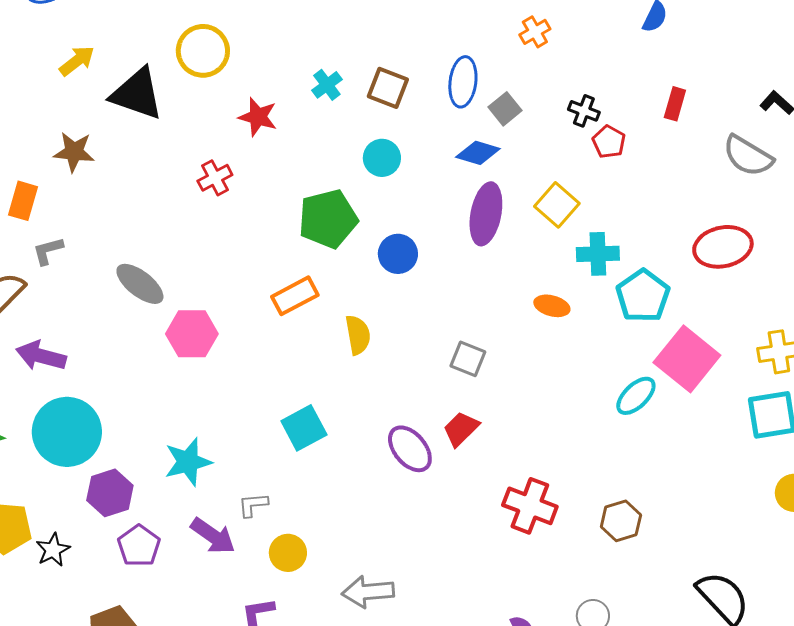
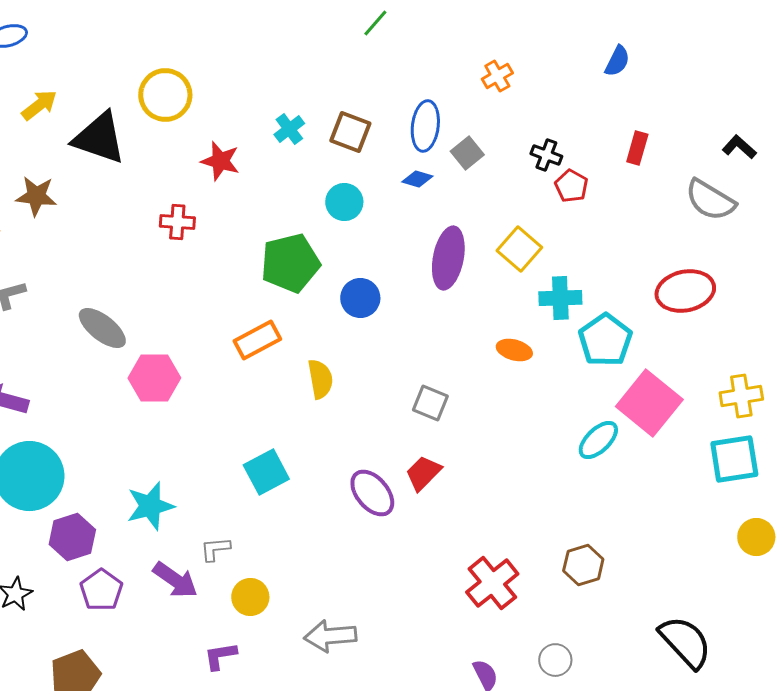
blue diamond: (478, 153) -> (417, 179), moved, size x0.7
red cross: (215, 178) -> (177, 222), turned 32
red cross: (530, 506) -> (492, 583), moved, turned 30

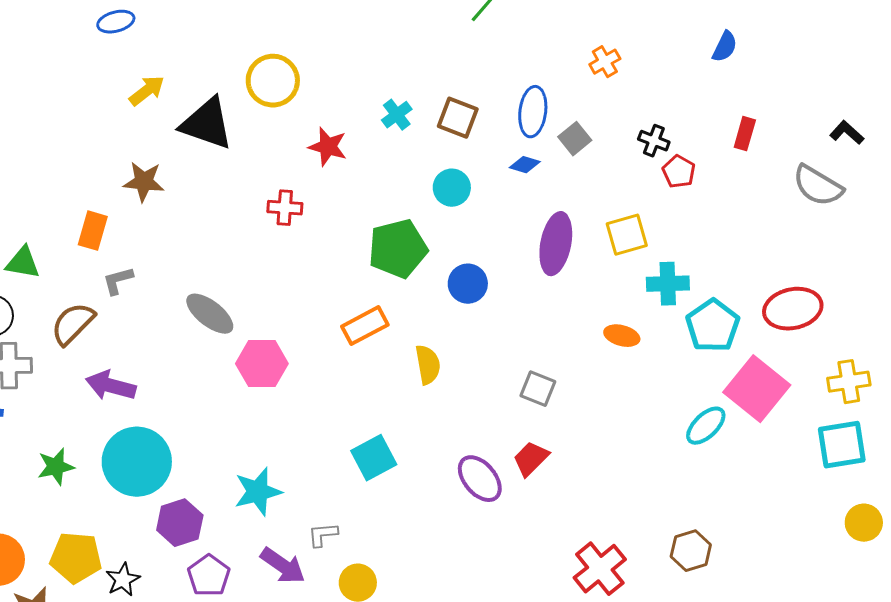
yellow square: (519, 249) -> (627, 235), turned 33
red ellipse: (685, 291) -> (793, 309), moved

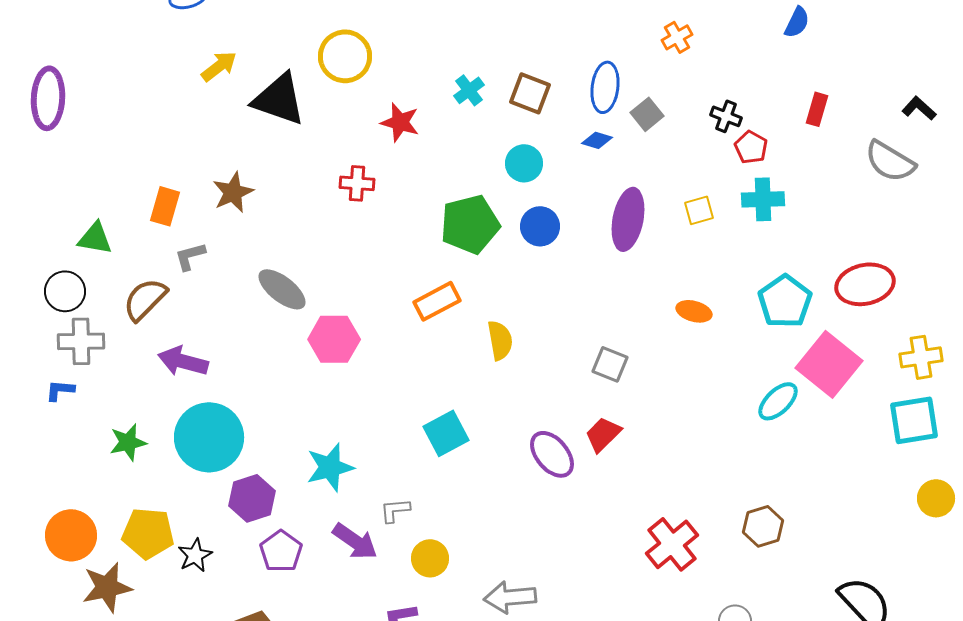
brown star: (144, 182) -> (233, 192), moved, turned -30
yellow square: (627, 235) -> (699, 210), size x0.7
blue circle: (468, 284) -> (540, 226), moved
cyan cross: (668, 284) -> (763, 199), moved

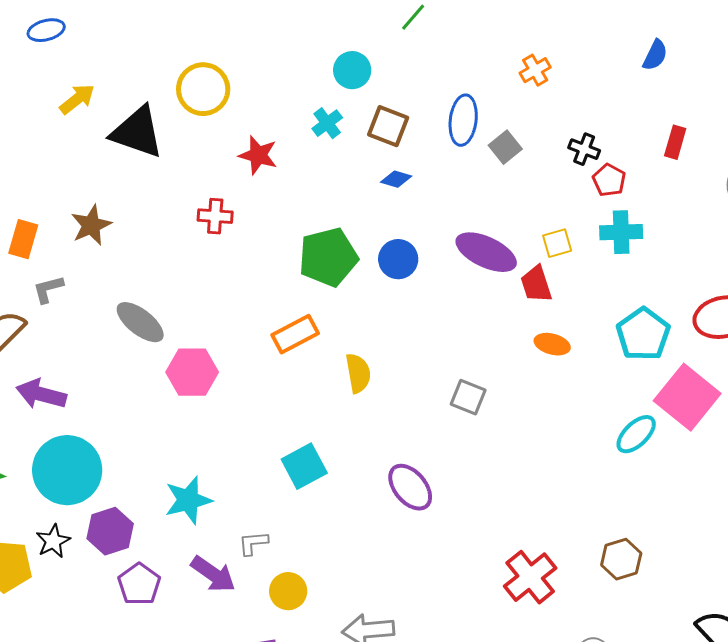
blue diamond: (597, 140) -> (396, 179), moved
cyan circle: (524, 163) -> (352, 70), moved
purple ellipse: (628, 219) -> (486, 252), turned -76
red trapezoid: (603, 434) -> (536, 284), moved, turned -63
black star: (195, 555) -> (53, 541), moved

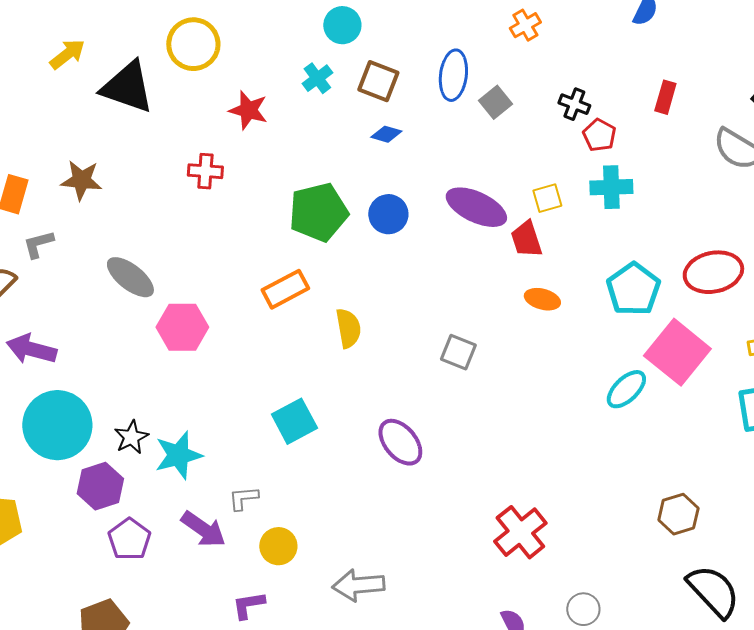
brown star: (91, 225) -> (81, 180), turned 30
black star: (53, 541) -> (131, 437), moved
brown hexagon: (621, 559) -> (678, 514), moved

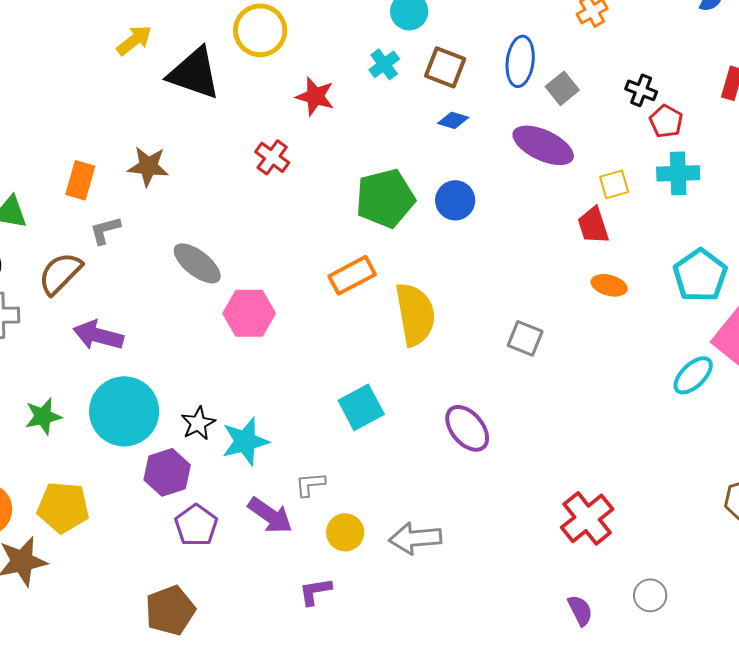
red cross: (205, 171) -> (272, 157), turned 32
purple ellipse: (476, 207) -> (543, 145), moved
yellow semicircle: (348, 328) -> (415, 314), size x1.6
gray arrow: (358, 585) -> (415, 538), moved

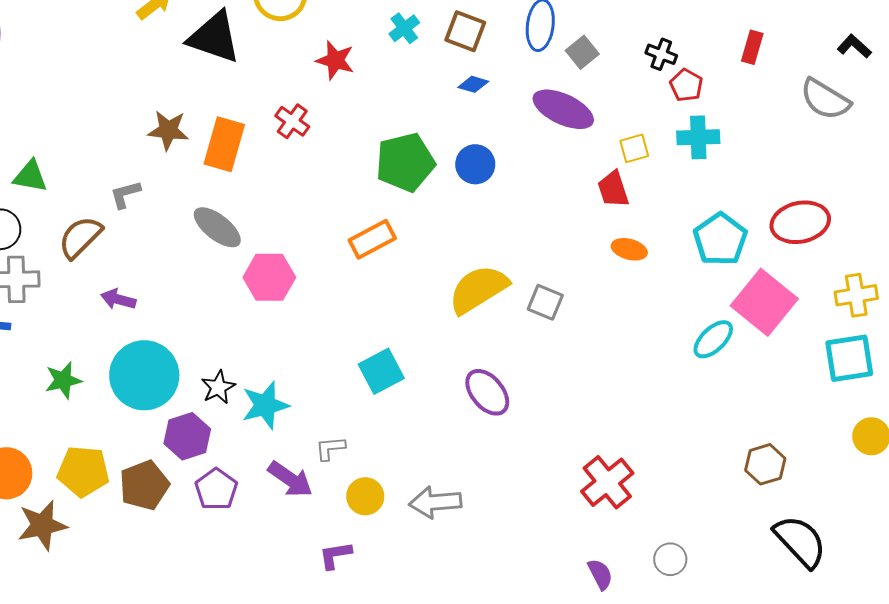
orange rectangle: (80, 180) -> (224, 144), moved, size x1.4
yellow semicircle: (415, 314) -> (478, 289), moved, turned -112
purple arrow: (98, 335) -> (118, 299), size x0.7
brown pentagon: (170, 610) -> (144, 485), moved

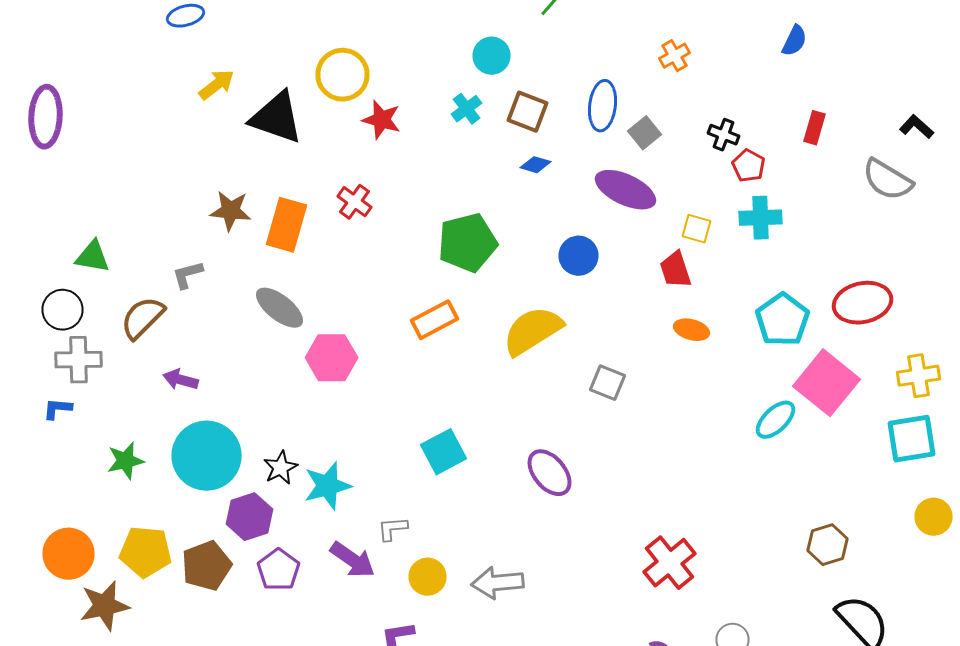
red star: (335, 60) -> (382, 120), moved
yellow square: (634, 148) -> (696, 229), turned 32
blue circle: (475, 164) -> (578, 256), moved
yellow semicircle: (478, 289) -> (532, 331), moved

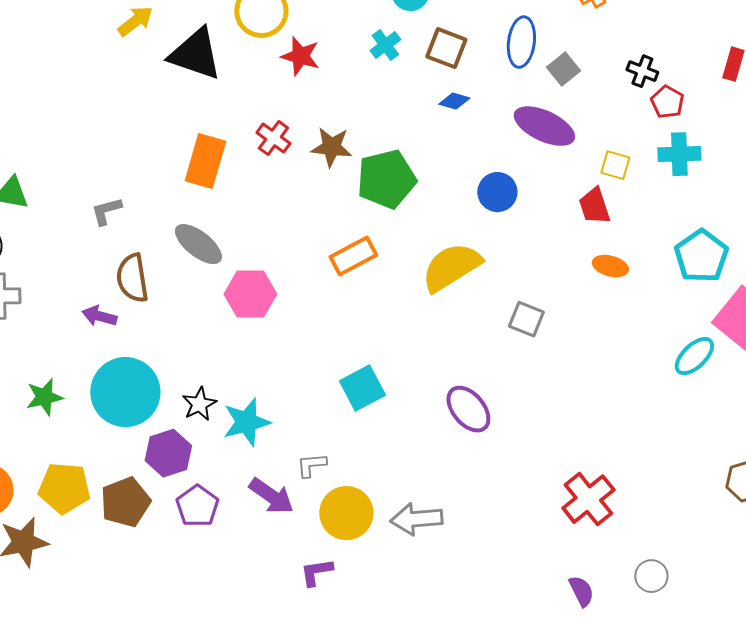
brown star: (230, 211) -> (331, 147), moved
brown semicircle: (142, 318) -> (132, 278), moved, turned -54
yellow circle: (428, 577) -> (346, 513), size x1.4

